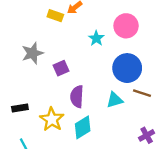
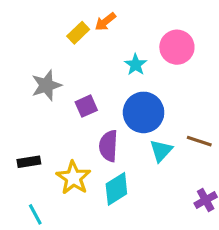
yellow rectangle: (55, 16) -> (78, 33), turned -63
blue circle: (127, 68) -> (144, 112), moved
cyan triangle: (115, 100) -> (161, 151), turned -30

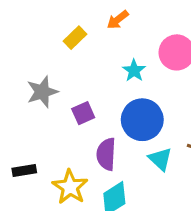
orange arrow: (105, 22) -> (118, 20), moved
cyan triangle: (161, 151) -> (160, 159), turned -30

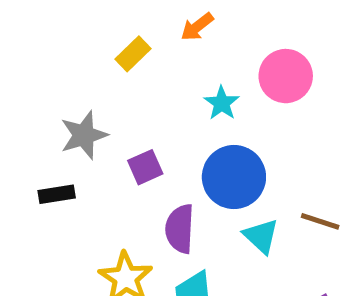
black rectangle: (24, 171) -> (57, 194), moved

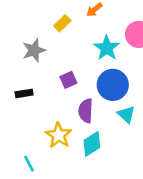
cyan star: (222, 103) -> (107, 48), size x1.5
gray star: (84, 135) -> (34, 50), moved

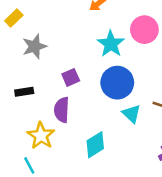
yellow rectangle: (62, 23) -> (14, 18), moved
purple semicircle: (86, 111) -> (62, 110), moved
yellow star: (59, 135) -> (41, 136), moved

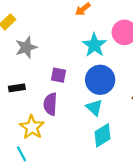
purple square: (71, 77) -> (58, 75), turned 35
cyan triangle: (131, 114) -> (94, 108), moved
cyan diamond: (95, 145) -> (102, 135), moved

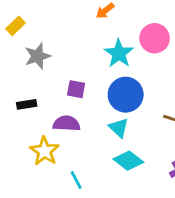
purple semicircle: (50, 104) -> (66, 124), turned 90
cyan diamond: (102, 135) -> (128, 161), turned 70
cyan line: (21, 154) -> (76, 180), moved

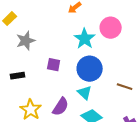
purple semicircle: (66, 124) -> (61, 107), moved, turned 120

